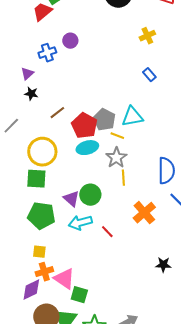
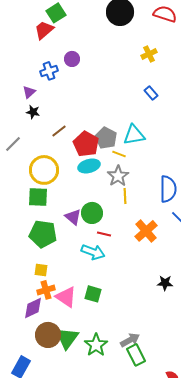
cyan arrow: (80, 223) -> (93, 252), moved, turned -145
red line: (107, 232) -> (104, 234), moved, turned -32
green square: (79, 295) -> (93, 294), moved

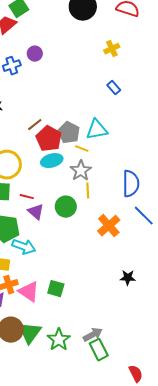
brown line: (59, 131) -> (35, 125), moved
green circle: (92, 213) -> (66, 207), moved
red line: (104, 234) -> (27, 197), moved
cyan arrow: (93, 252) -> (24, 247), moved

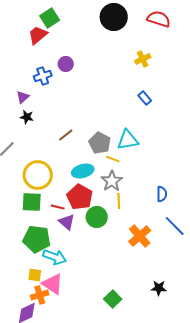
red pentagon: (49, 139) -> (80, 197), moved
blue semicircle: (131, 184) -> (162, 194), size x0.6
green square: (56, 289) -> (113, 299), moved, turned 30
pink triangle: (29, 292) -> (53, 284), moved

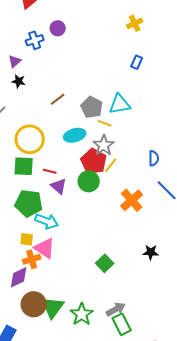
blue rectangle: (145, 98) -> (137, 62), turned 64
red pentagon: (80, 197) -> (94, 161), moved
yellow line: (119, 201) -> (111, 165), turned 42

